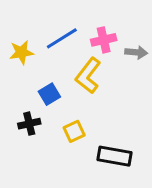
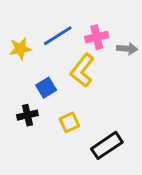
black rectangle: (114, 156) -> (107, 145), turned -44

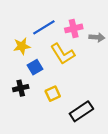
yellow star: (20, 49) -> (22, 46), moved
yellow L-shape: (82, 70) -> (63, 54), turned -70

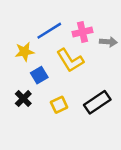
black cross: (21, 88) -> (23, 99), turned -32
black rectangle: (81, 111) -> (97, 102), moved

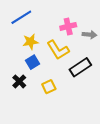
blue line: (49, 31) -> (21, 17), moved
yellow star: (25, 52) -> (30, 42), moved
black rectangle: (97, 102) -> (80, 67), moved

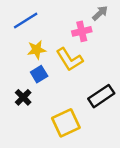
gray arrow: (90, 35) -> (100, 13), moved, turned -48
black rectangle: (80, 67) -> (101, 96), moved
yellow square: (49, 87) -> (66, 123), moved, size x1.6

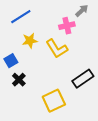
blue square: (39, 74) -> (11, 61), moved

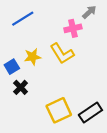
yellow star: (30, 41) -> (33, 57), moved
black rectangle: (83, 79) -> (90, 112), moved

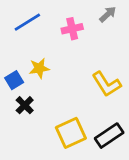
pink cross: (73, 28) -> (72, 29), moved
yellow L-shape: (62, 54) -> (106, 84), moved

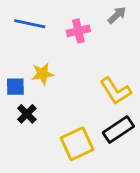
blue line: (27, 22) -> (30, 24), turned 44
blue square: (14, 80) -> (15, 87), turned 30
black rectangle: (109, 136) -> (118, 130), moved

